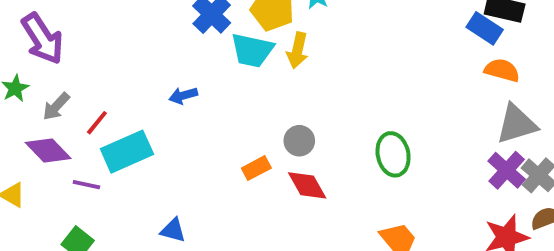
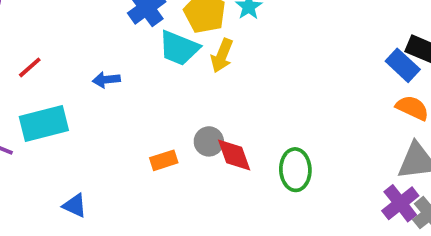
red line: (97, 123) -> (30, 67), moved
red diamond: (307, 185) -> (234, 155), moved

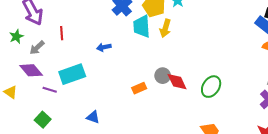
cyan trapezoid: (179, 48) -> (142, 26), turned 70
red line: (30, 67) -> (62, 33), moved, turned -48
green ellipse: (295, 170) -> (211, 87), turned 40

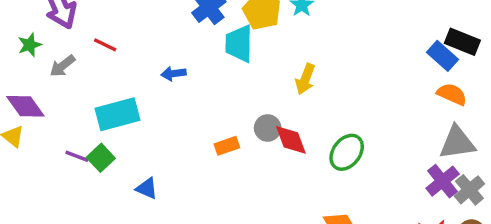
yellow arrow: (165, 28) -> (305, 79), moved
red line: (62, 33) -> (105, 45), turned -64
purple diamond: (31, 70) -> (25, 106), moved
purple line: (50, 90) -> (77, 156), moved
green square: (43, 120) -> (101, 158), moved

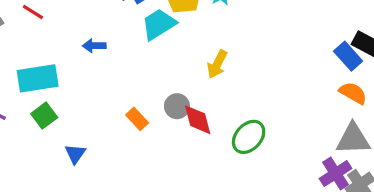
cyan trapezoid: (239, 44) -> (159, 24), turned 51
orange rectangle: (227, 146) -> (137, 119), turned 60
green square: (101, 158) -> (44, 116), moved
blue triangle: (147, 188) -> (75, 154), moved, turned 35

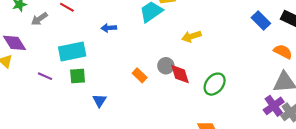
blue rectangle: (348, 56) -> (261, 20), moved
yellow arrow: (217, 64) -> (191, 36), turned 48
green square: (44, 116) -> (78, 76), turned 35

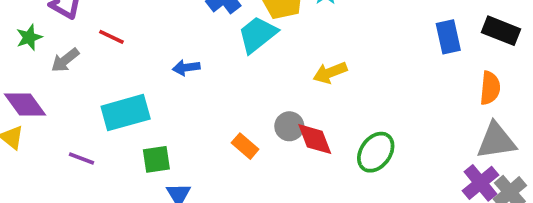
blue rectangle: (261, 20) -> (448, 37), turned 36
orange semicircle: (283, 52) -> (490, 88), turned 72
green square: (78, 76) -> (156, 159), moved

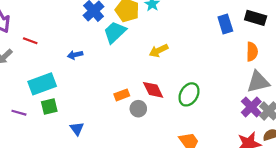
gray circle: (289, 126) -> (138, 109), moved
orange rectangle: (245, 146) -> (122, 95), moved, turned -56
green square: (156, 159) -> (49, 107), moved

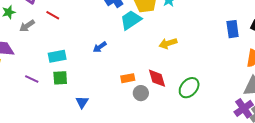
blue arrow: (75, 55) -> (100, 47), moved, turned -32
cyan rectangle: (42, 84) -> (57, 56), size x0.7

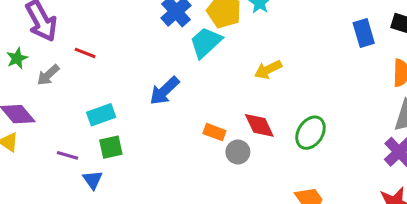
blue arrow: (100, 47) -> (164, 91), size x1.5
orange rectangle: (128, 78) -> (214, 132), turned 40
blue triangle: (82, 102) -> (93, 180), moved

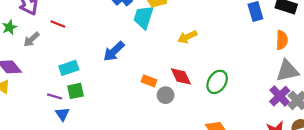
cyan trapezoid: (206, 42) -> (143, 17), turned -30
purple line: (68, 155) -> (55, 96), moved

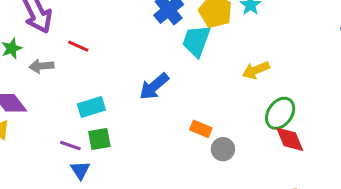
gray arrow: (31, 39) -> (41, 66), turned 35
red diamond: (181, 76) -> (290, 139), moved
green ellipse: (217, 82) -> (280, 113), moved

